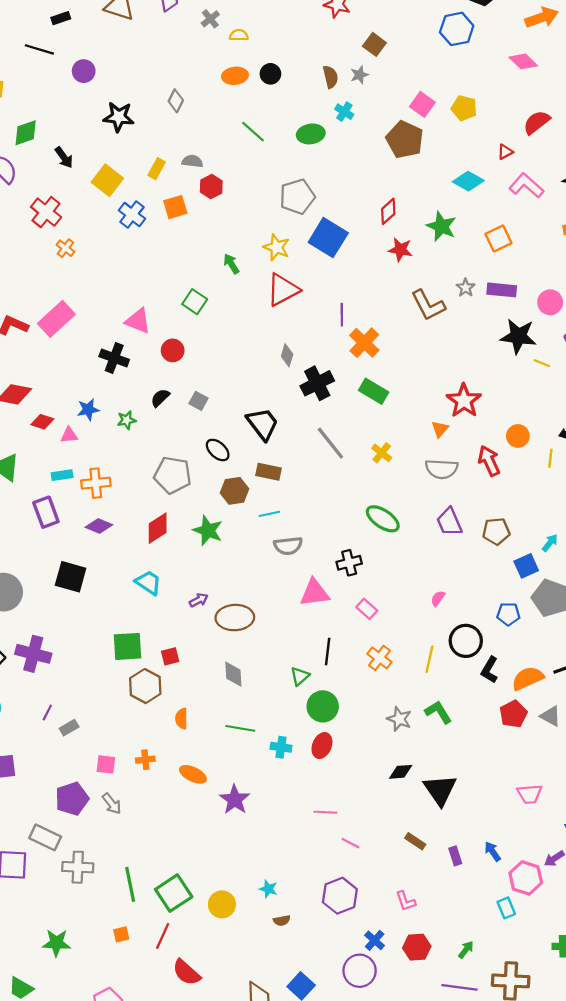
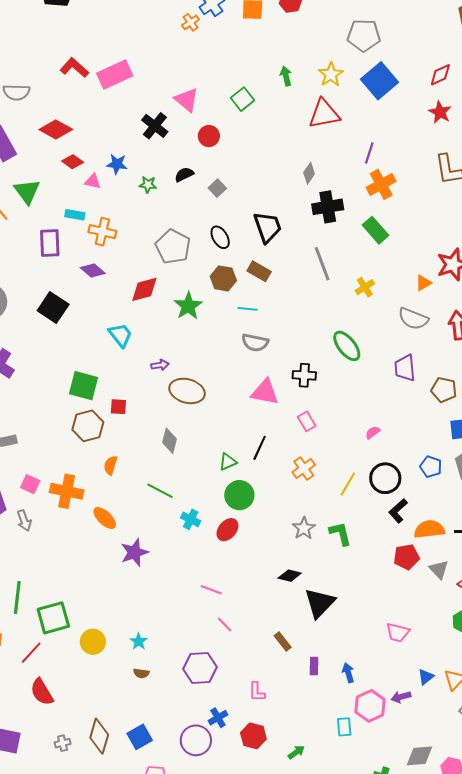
orange cross: (65, 248) -> (191, 22), moved
orange cross: (145, 760) -> (67, 491), size x1.8

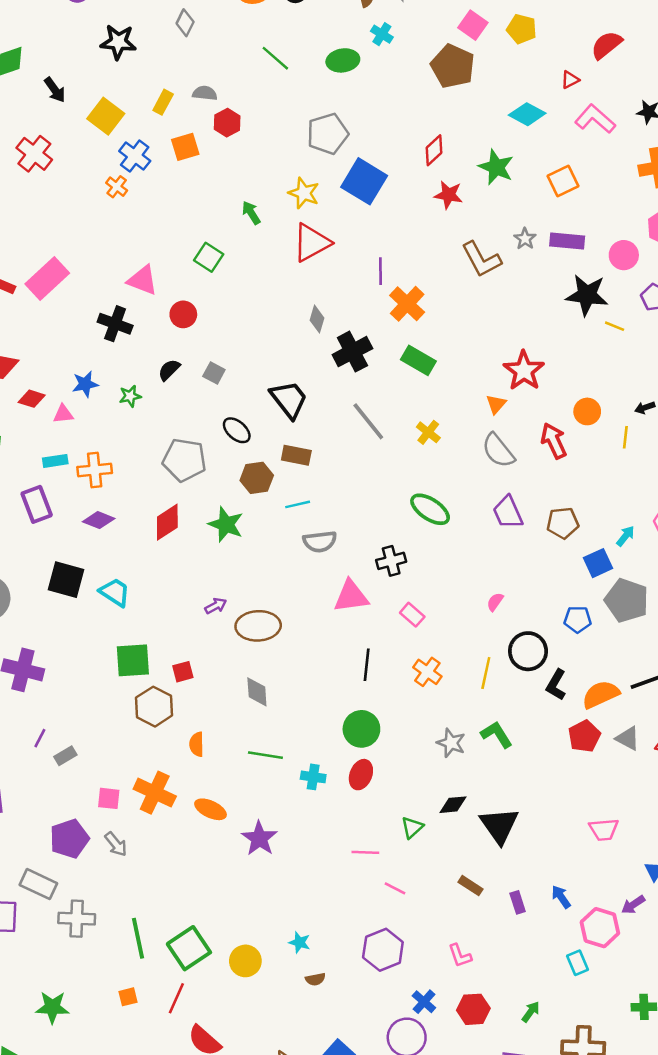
gray semicircle: (413, 319) -> (498, 451), turned 48
cyan trapezoid: (120, 335) -> (115, 592), moved
green triangle: (228, 462) -> (412, 827), moved
orange cross: (67, 491) -> (155, 793), turned 32

